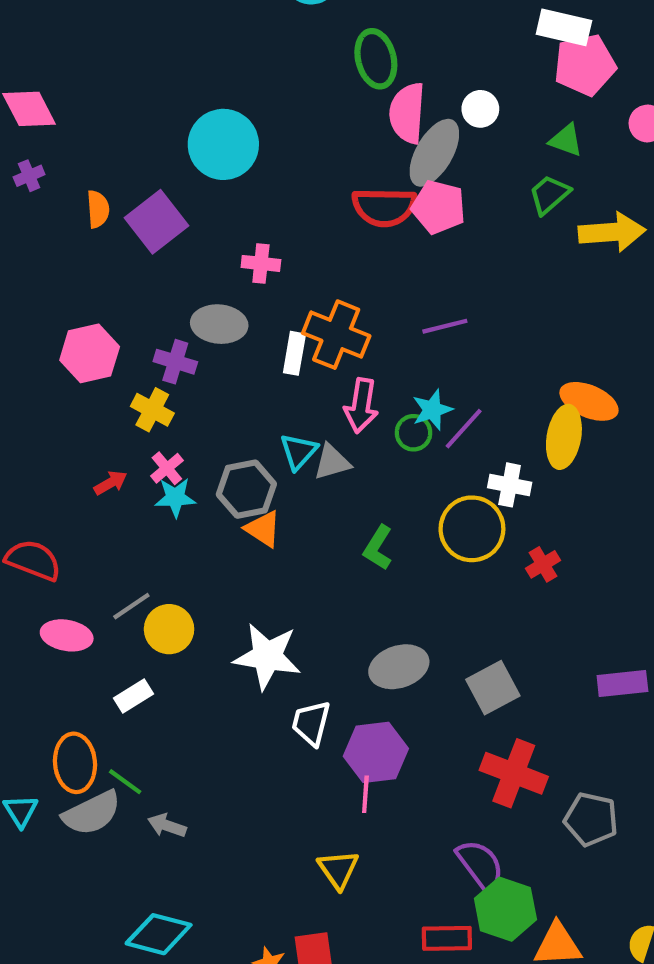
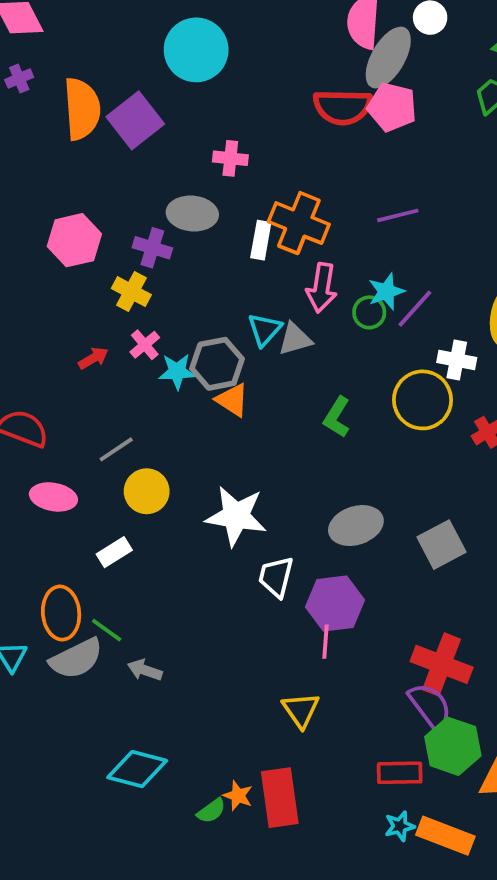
orange semicircle: (98, 209) -> (82, 109), size x1.8
cyan star: (175, 498) -> (177, 371), moved
gray line: (131, 606) -> (116, 449), moved
red cross: (514, 773) -> (442, 664), moved

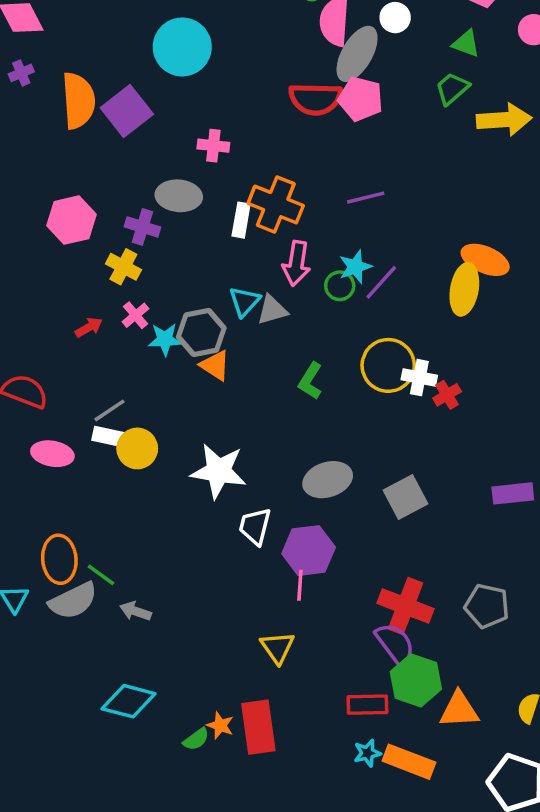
white cross: (457, 360) -> (419, 378), moved
white rectangle: (114, 552) -> (108, 436), moved, turned 44

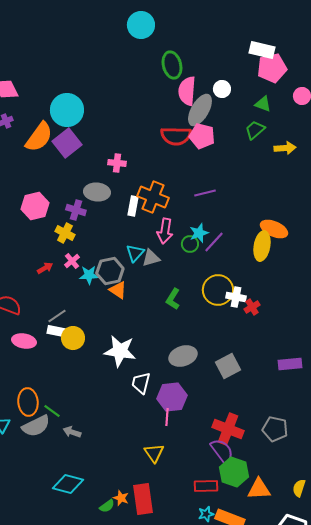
cyan circle: (182, 47) -> (67, 110), moved
orange semicircle: (78, 101) -> (39, 137), turned 40
yellow arrow: (504, 120) -> (285, 148), size x0.7

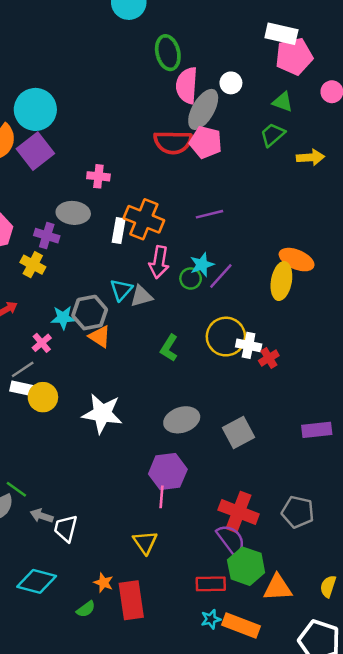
pink cross: (72, 261) -> (42, 343), moved
white trapezoid: (141, 383) -> (66, 528), moved
orange star: (121, 498) -> (103, 583), moved

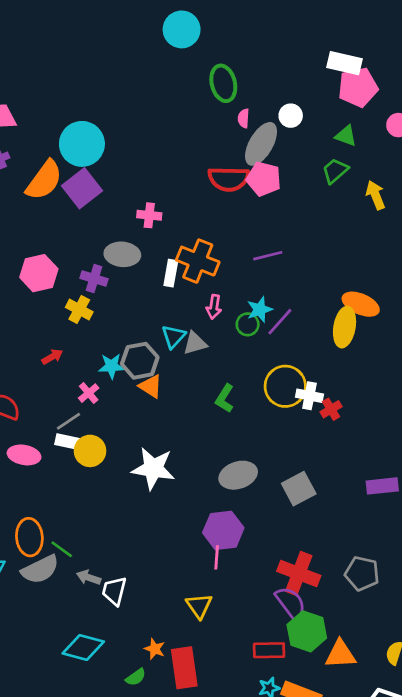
pink semicircle: (187, 85) -> (244, 118), size x0.5
yellow arrow: (310, 157) -> (375, 195), turned -108
pink arrow: (159, 262) -> (214, 307), size x0.7

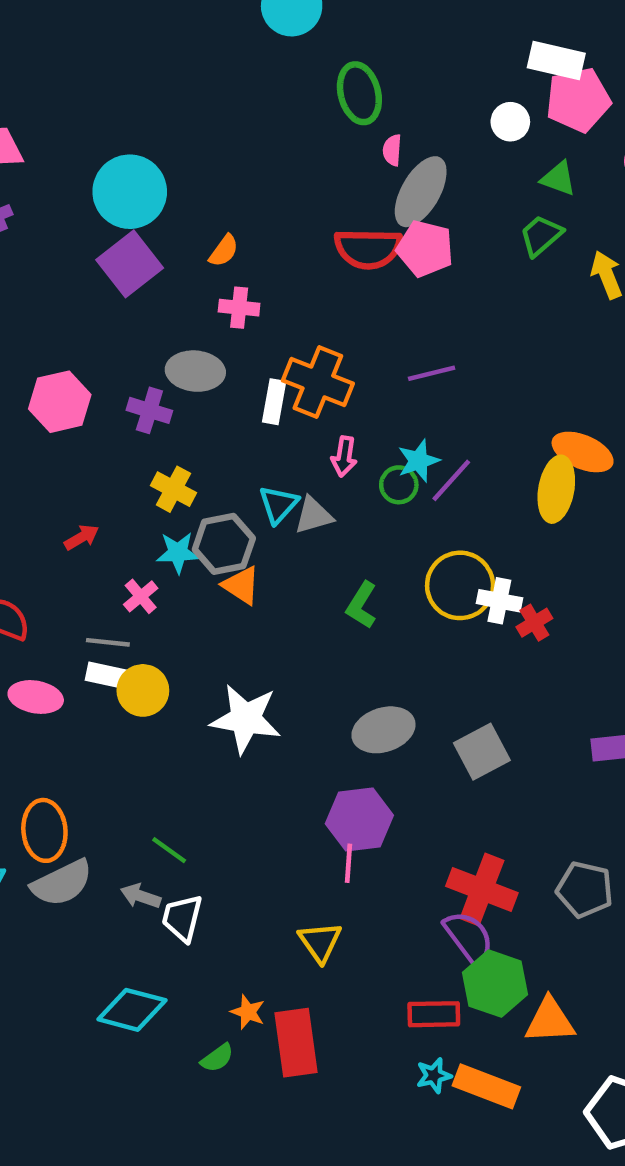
white circle: (291, 116) -> (510, 122), moved
orange semicircle: (44, 180) -> (224, 251), moved, size x0.5
yellow cross: (79, 310) -> (173, 489), moved
gray line: (68, 421) -> (108, 642), turned 40
green line: (62, 549) -> (169, 850), moved

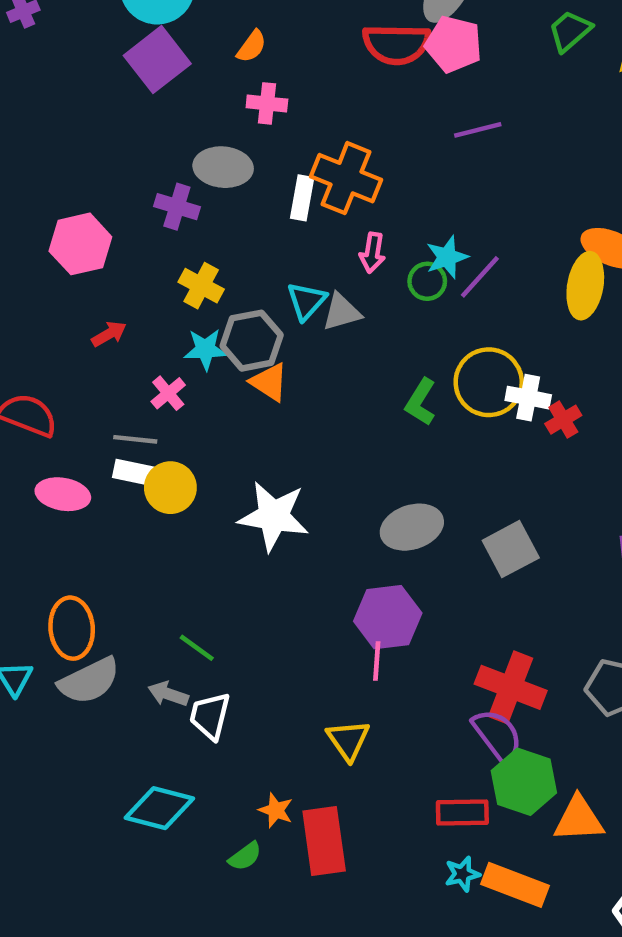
purple line: (432, 373) -> (478, 130), moved
pink hexagon: (60, 402) -> (80, 244), moved
green L-shape: (362, 605) -> (421, 402), moved

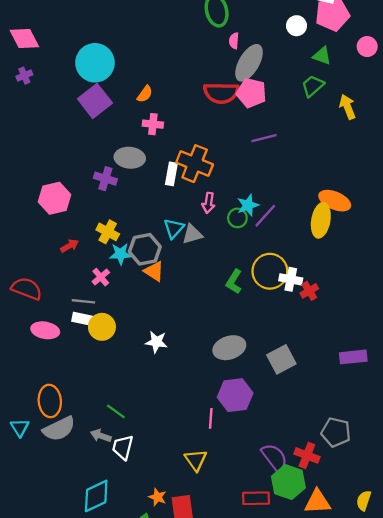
yellow cross: (201, 286) -> (108, 232), moved
white star: (274, 516) -> (156, 342), size x0.6
purple hexagon: (388, 617) -> (235, 395), moved
red cross: (511, 687) -> (307, 455), moved, size x0.7
cyan diamond: (159, 808) -> (96, 496), turned -40

